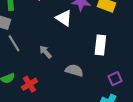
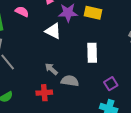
gray arrow: (46, 52) -> (51, 69), moved
red cross: (29, 84) -> (44, 93), moved, turned 35

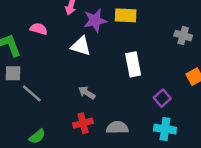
gray semicircle: (70, 81) -> (117, 128), moved

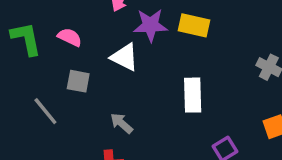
pink semicircle: (39, 29) -> (70, 37), moved
gray square: (13, 73) -> (78, 81), moved

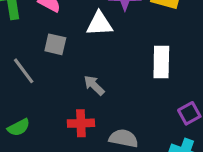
white triangle: (125, 57) -> (100, 24), turned -32

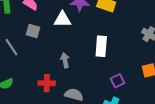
gray arrow: (94, 85) -> (65, 60), moved, turned 32

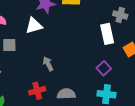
white rectangle: (101, 46) -> (107, 34), moved

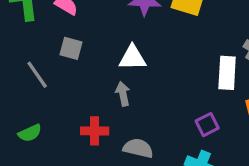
white triangle: (34, 26) -> (132, 58), moved

